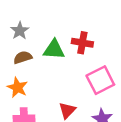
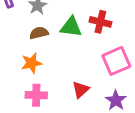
orange star: (17, 87) -> (32, 63), turned 30

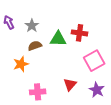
orange star: (32, 63) -> (21, 64), moved

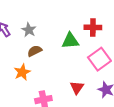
red cross: (79, 33) -> (93, 27), moved
green triangle: (58, 39) -> (70, 41), moved

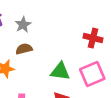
green triangle: (70, 41) -> (60, 71), moved

